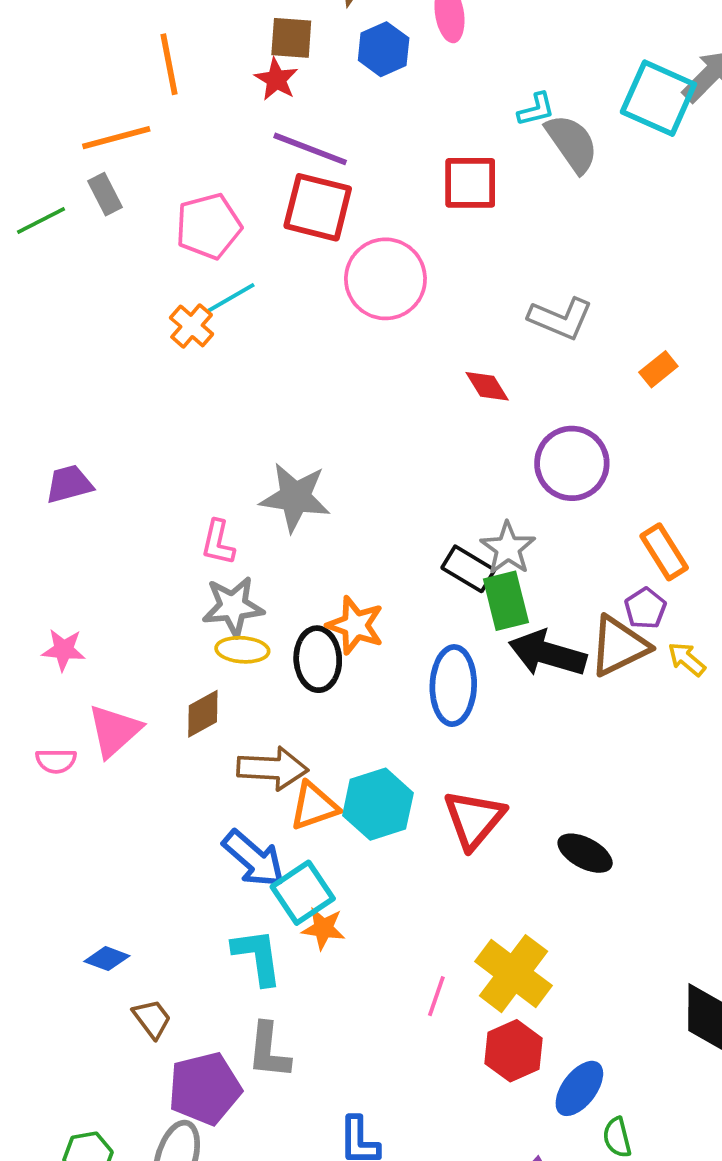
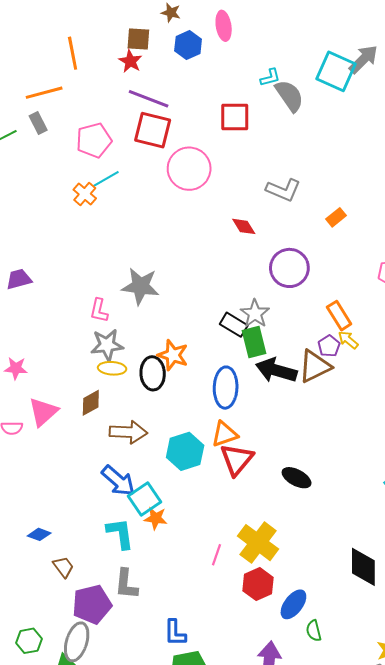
yellow arrow: (687, 659) -> (348, 340), moved
orange triangle: (314, 806) -> (225, 434), moved

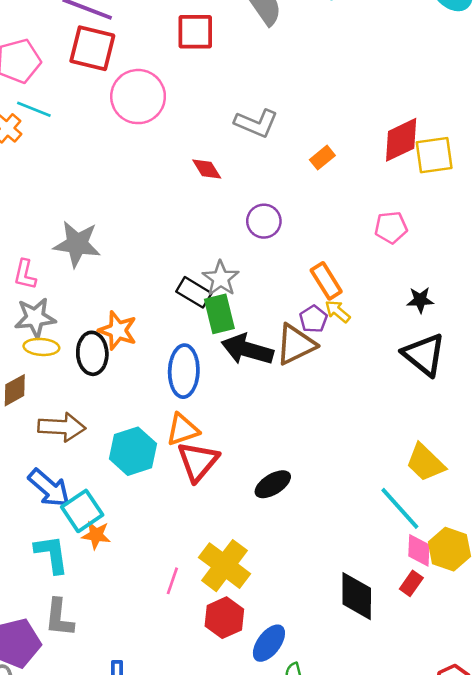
cyan line: (106, 179) -> (34, 109), turned 52
purple circle: (289, 268) -> (264, 221), size x0.7
black ellipse: (297, 478) -> (273, 484), turned -60

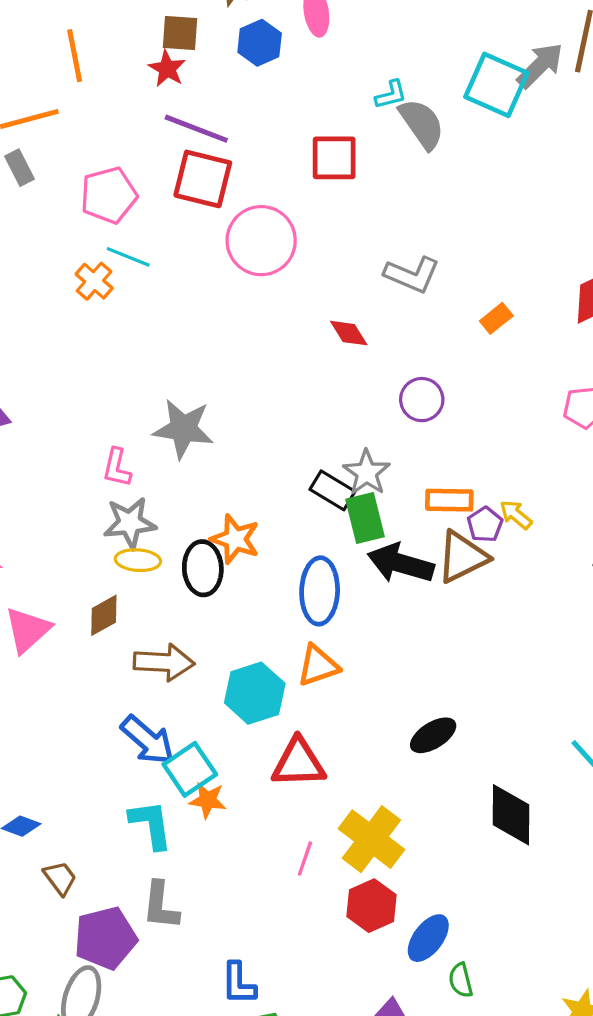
orange rectangle: (326, 281) -> (449, 500), moved, turned -57
red triangle: (198, 461) -> (298, 763), moved, turned 48
black diamond: (357, 596) -> (511, 815), moved

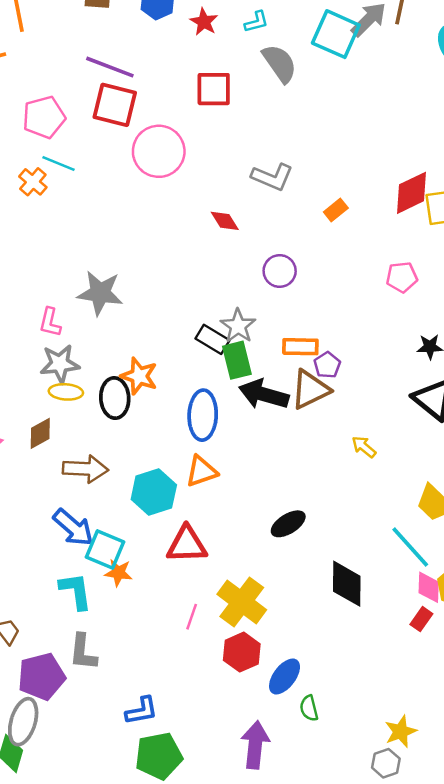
red star: (167, 69) -> (204, 22), moved
cyan L-shape: (391, 95) -> (256, 22), moved
yellow arrow: (516, 515) -> (364, 447), moved
cyan square: (190, 769) -> (105, 549), turned -33
blue L-shape: (238, 983) -> (142, 711), turned -100

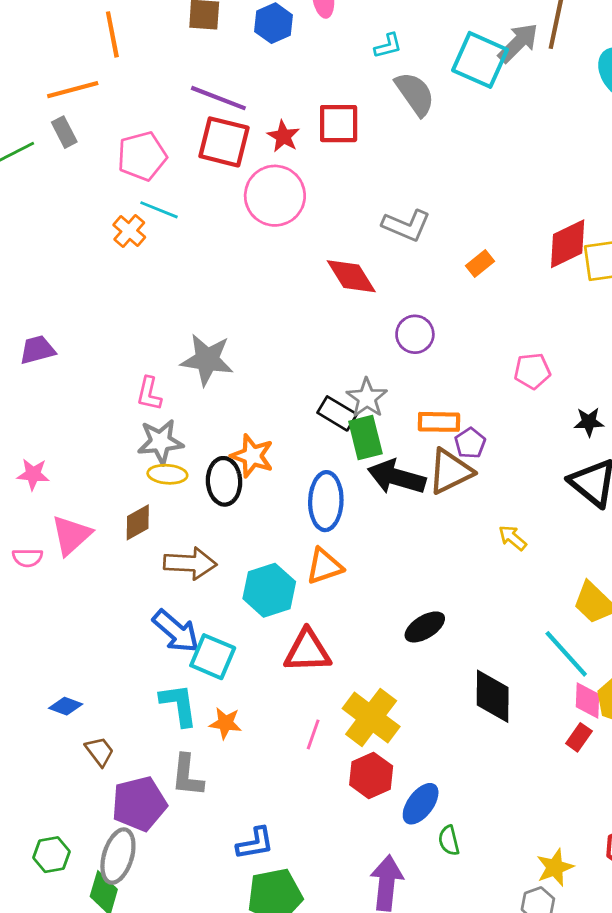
red star: (204, 22) -> (283, 136), moved
red diamond: (225, 221) -> (351, 276), size x1.5
pink pentagon: (402, 277) -> (532, 371), moved
orange star: (118, 573) -> (225, 723), moved

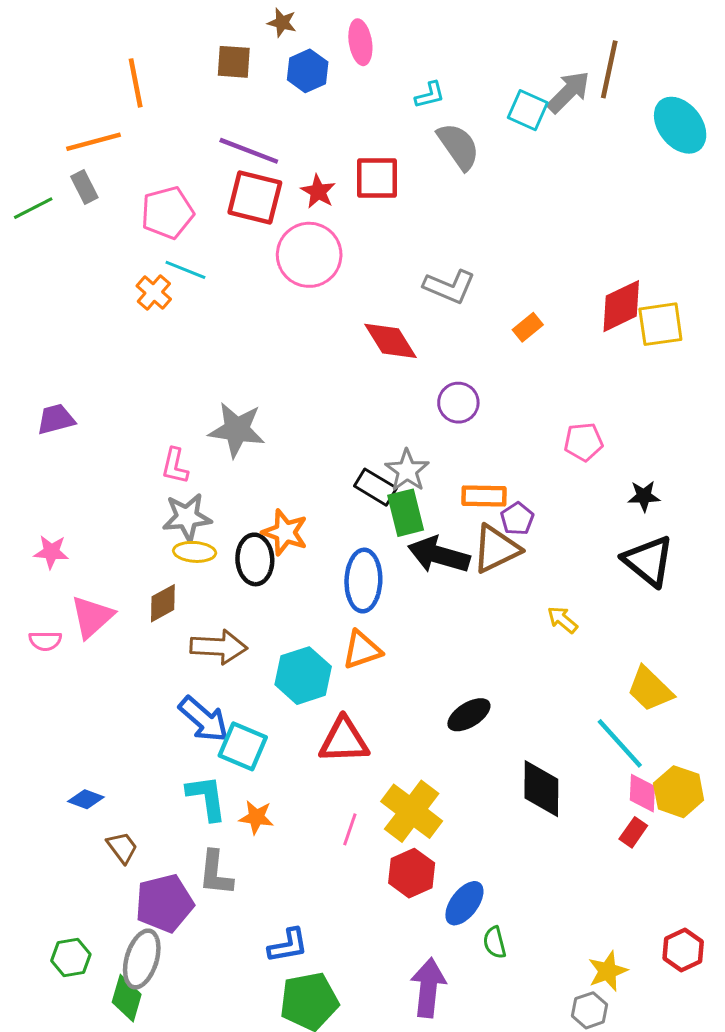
cyan square: (480, 60) -> (528, 110), size x0.7

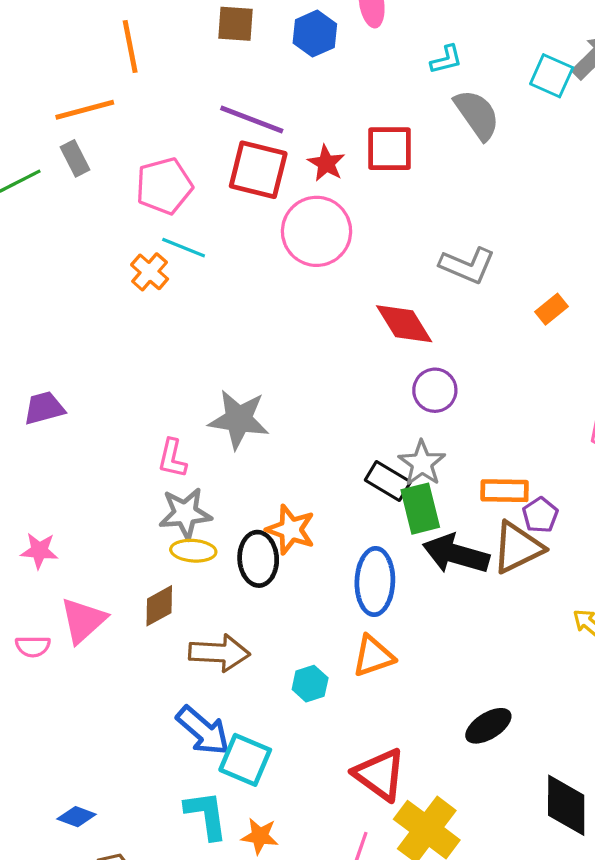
purple circle: (458, 403) -> (435, 390), moved
cyan hexagon: (303, 676) -> (310, 684), size x0.6
red triangle: (344, 740) -> (380, 774), moved, turned 38

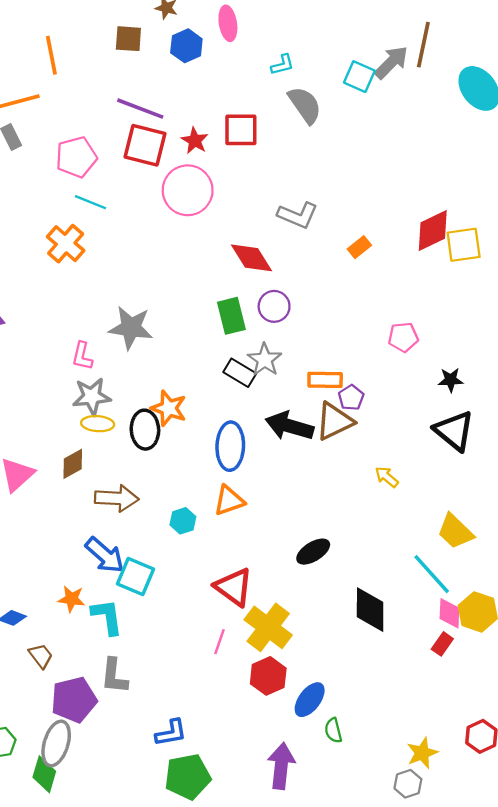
orange cross: (150, 272) -> (66, 244), moved, size x1.4
green rectangle: (420, 509) -> (231, 316), moved
orange star: (260, 836) -> (72, 599), moved

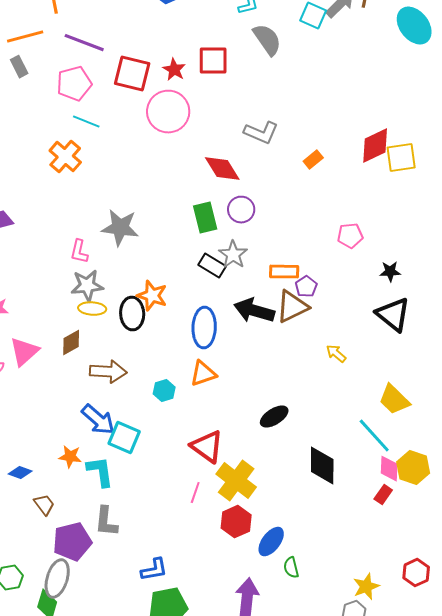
purple line: (140, 109) -> (84, 43), moved

